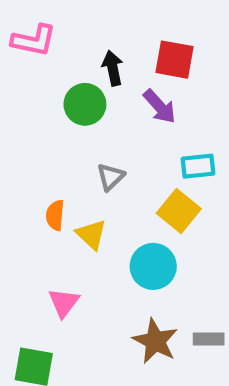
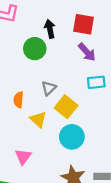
purple arrow: (160, 106) -> (87, 52), moved
yellow square: (179, 211) -> (66, 107), moved
orange semicircle: (55, 215) -> (18, 100), moved

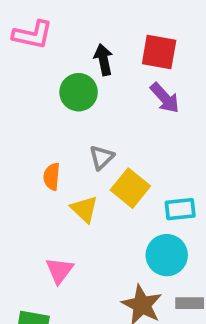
cyan rectangle: (96, 82) -> (180, 209), moved
cyan circle: (72, 137) -> (167, 255), moved

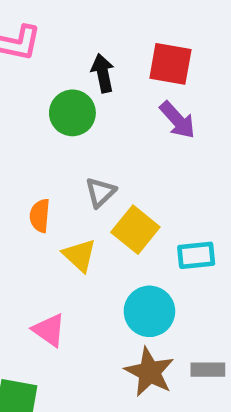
cyan circle: (167, 255) -> (149, 311), moved
pink triangle: (59, 270) -> (49, 330), turned -32

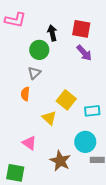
gray triangle: (100, 192) -> (34, 73), moved
yellow triangle: (79, 255) -> (49, 118), moved
cyan circle: (149, 311) -> (85, 142), moved
brown star: (149, 372) -> (60, 161), moved

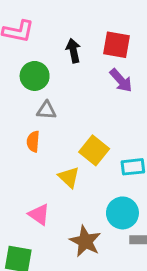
green circle: (39, 50) -> (35, 76), moved
gray triangle: (34, 73) -> (47, 110), turned 48

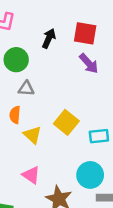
black arrow: (73, 51) -> (49, 38), turned 36
yellow triangle: (69, 177) -> (32, 135), moved
pink triangle: (39, 214) -> (31, 175), moved

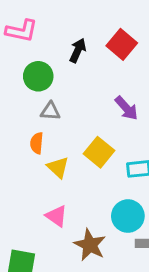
red square: (85, 33) -> (122, 44), turned 30
purple arrow: (89, 63) -> (126, 108), moved

